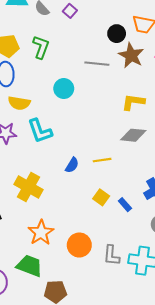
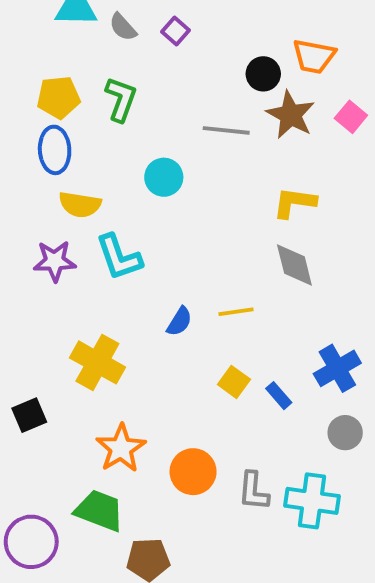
gray diamond: (133, 135) -> (294, 265), turned 70

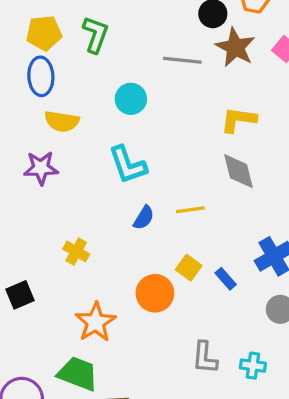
cyan L-shape: (119, 257) -> (128, 165), moved
yellow cross: (97, 362) -> (76, 251), size x0.6
orange circle: (193, 472) -> (155, 293), moved
cyan cross: (312, 501) -> (253, 366), size x0.6

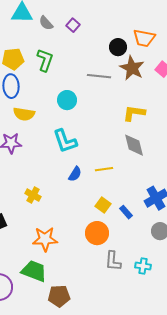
orange circle: (155, 293) -> (97, 233), moved
orange star: (96, 322) -> (45, 239), turned 30

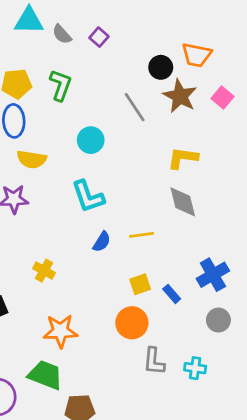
gray line: (99, 76) -> (135, 107), turned 50
yellow square: (103, 205) -> (140, 284), turned 35

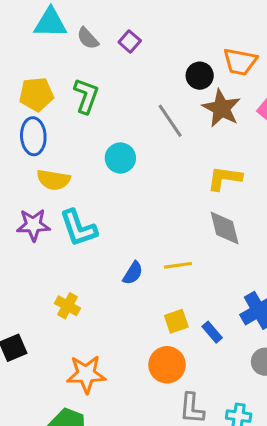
cyan L-shape: (88, 196) -> (78, 228), moved

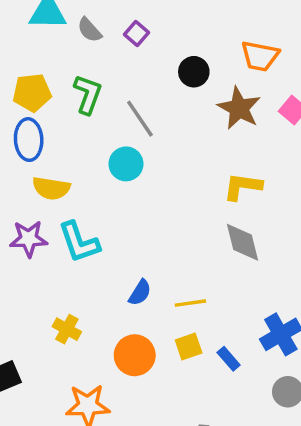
black circle: (200, 76) -> (194, 72), moved
gray line: (170, 121) -> (140, 119), moved
yellow line: (178, 265) -> (190, 303), moved
orange circle: (167, 365) -> (135, 355), moved

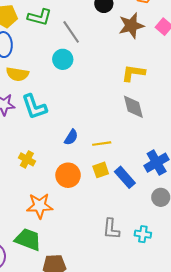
green L-shape: (88, 94) -> (40, 17), turned 85
brown star: (239, 108) -> (131, 26), turned 30
blue rectangle: (229, 359) -> (125, 177), size x1.5

